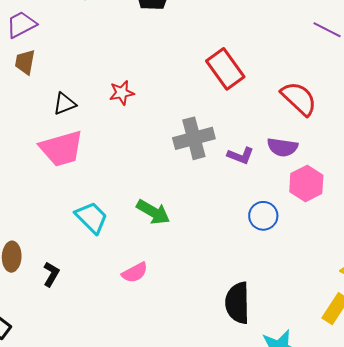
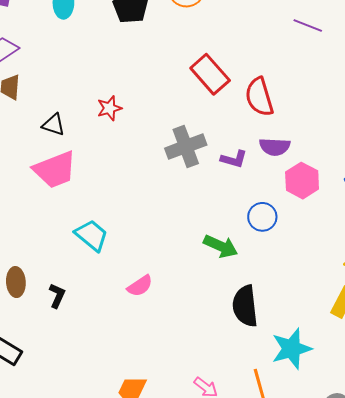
red semicircle: (299, 98) -> (259, 97), moved, turned -144
black triangle: (64, 104) -> (54, 125), turned 45
green arrow: (153, 212) -> (221, 246), moved

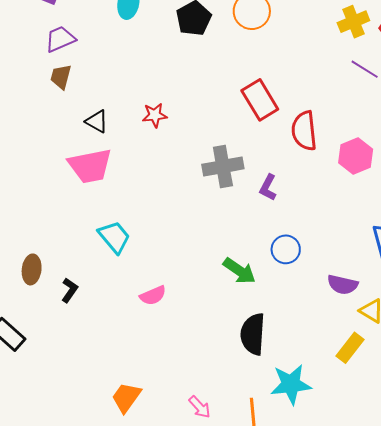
purple semicircle: (275, 147) -> (343, 285), moved
purple L-shape: (234, 159) -> (268, 187), turned 92
pink hexagon: (302, 181) -> (356, 156), moved

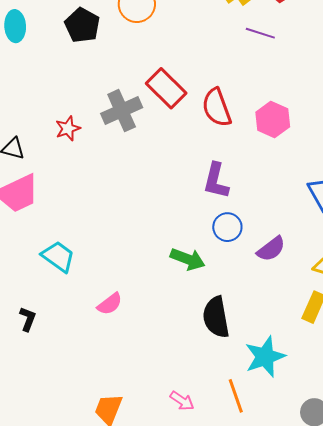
gray cross: (223, 167) -> (122, 111), moved
purple L-shape: (268, 187) -> (216, 181), moved, size x1.4
purple semicircle: (343, 285) -> (271, 249), moved, turned -36

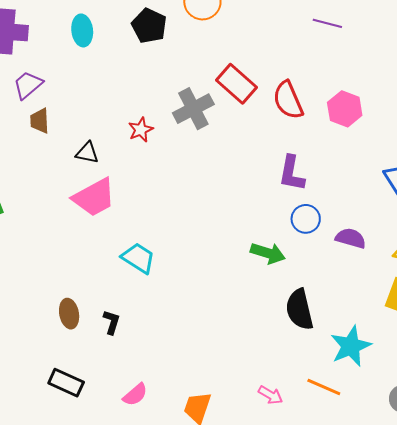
purple semicircle: (271, 249) -> (351, 238), turned -124
pink semicircle: (110, 304) -> (135, 395), moved
orange line: (236, 396) -> (324, 387), turned -44

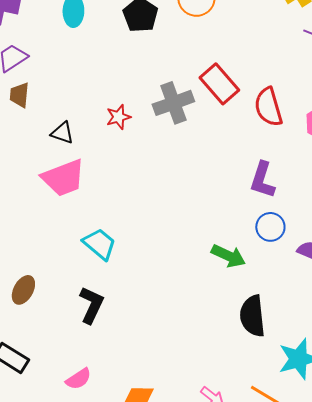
brown ellipse: (69, 314) -> (23, 290), turned 32
black L-shape: (112, 322) -> (91, 305), moved, size x1.5

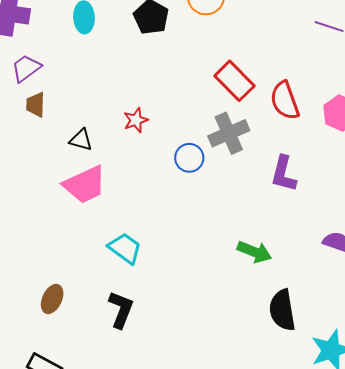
gray cross: (173, 103) -> (229, 133), moved
blue circle: (270, 227) -> (189, 158), moved

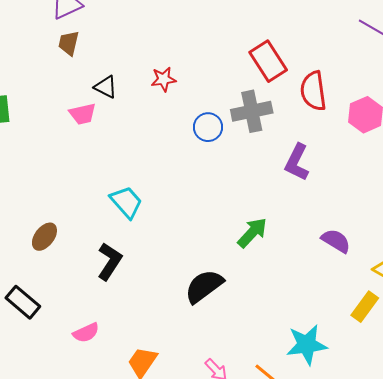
pink trapezoid: (85, 185) -> (83, 114), moved, size x0.6
green arrow: (254, 252) -> (252, 233), turned -80
black semicircle: (282, 310) -> (204, 286), moved, turned 51

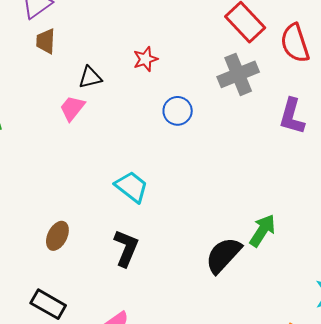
black triangle: (106, 87) -> (90, 77), turned -30
pink trapezoid: (83, 114) -> (72, 108), turned 152
blue circle: (208, 127) -> (178, 111), moved
green arrow: (252, 233) -> (262, 231), moved

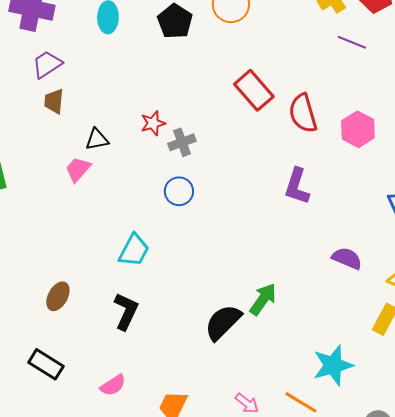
gray cross: (238, 74) -> (182, 142), moved, size x0.7
blue circle: (178, 111) -> (179, 191), moved
cyan trapezoid: (132, 187) -> (134, 250), turned 78

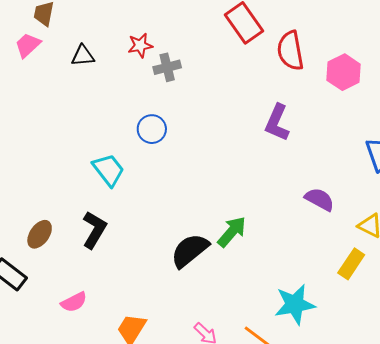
pink trapezoid: (78, 169) -> (28, 45), moved
blue circle: (179, 191) -> (152, 129), moved
cyan trapezoid: (134, 250) -> (108, 170), turned -72
brown ellipse: (58, 296) -> (40, 234), moved

